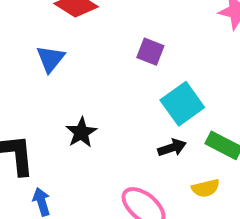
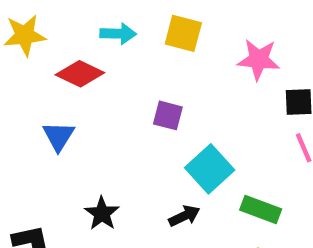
black arrow: (172, 148) -> (184, 216), moved

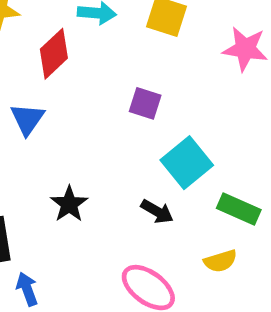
red diamond: (80, 74) -> (54, 54), turned -72
black arrow: (184, 216) -> (157, 211), turned 52

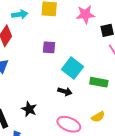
black star: (69, 204) -> (29, 109), moved
yellow semicircle: (220, 261) -> (98, 117), moved

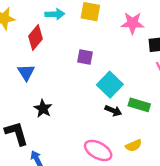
black arrow: (65, 91) -> (113, 111), moved
black star: (29, 109) -> (43, 109), moved

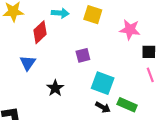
purple square: (85, 57) -> (83, 55), turned -32
cyan square: (110, 85) -> (103, 83), turned -30
black star: (43, 109) -> (55, 88), moved

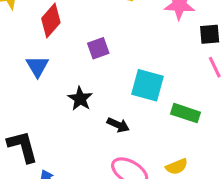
purple square: (83, 55) -> (98, 48), moved
black arrow: (103, 107) -> (118, 125), moved

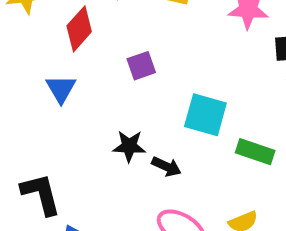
black star: (80, 99) -> (129, 146), moved, turned -30

